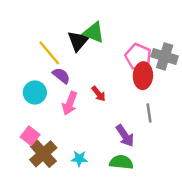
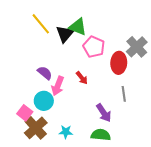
yellow line: (49, 53) -> (41, 24), moved
pink pentagon: (138, 56) -> (94, 47), moved
gray cross: (165, 56) -> (137, 47), turned 30
purple semicircle: (61, 76) -> (45, 73), moved
cyan circle: (35, 93) -> (44, 101), moved

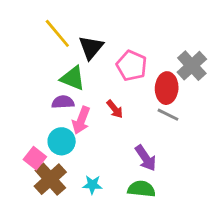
green triangle: (78, 27) -> (73, 78), moved
purple semicircle: (45, 73) -> (63, 102), turned -42
gray line: (124, 94) -> (168, 115), moved, turned -56

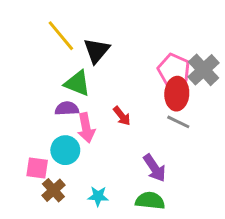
pink pentagon: (132, 66) -> (174, 70), moved
pink arrow: (81, 120) -> (86, 128), turned -32
pink square: (35, 158) -> (37, 168), turned -30
brown cross: (50, 179) -> (53, 190), size x0.7

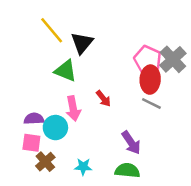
purple semicircle: (67, 109) -> (34, 119), moved

